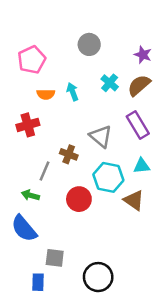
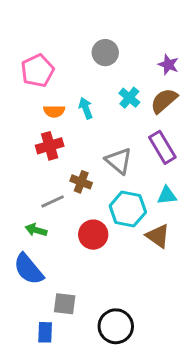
red cross: (28, 125) -> (50, 146), moved
gray line: (44, 171) -> (53, 201), turned 42

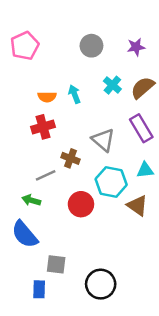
purple star: (168, 65) -> (136, 47), moved, turned -30
pink pentagon: (38, 71) -> (25, 46), moved

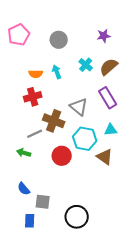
gray circle: (91, 46) -> (59, 40), moved
brown cross: (71, 158) -> (54, 121), size x1.5
blue semicircle: (25, 234) -> (24, 189), moved, size x0.6

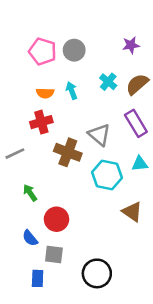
pink pentagon: (19, 35) -> (43, 51), moved, turned -30
gray line: (35, 134) -> (15, 154), moved
green arrow: (24, 153) -> (30, 193), turned 40
red circle: (62, 156) -> (56, 219), moved
brown triangle: (105, 157) -> (132, 212), moved

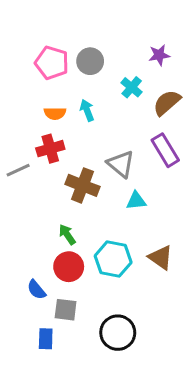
cyan cross: (108, 82) -> (132, 87), moved
gray line: (15, 154) -> (18, 170), moved
cyan triangle: (140, 164) -> (136, 201), moved
cyan hexagon: (107, 175) -> (113, 259), moved
green arrow: (30, 193) -> (67, 234), moved

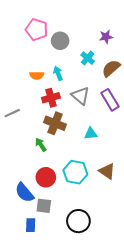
pink pentagon: (52, 63) -> (37, 30), moved
red cross: (50, 149) -> (51, 98), moved
gray triangle: (121, 164) -> (80, 96), moved
green arrow: (67, 234) -> (41, 145), moved
blue semicircle: (36, 290) -> (24, 193), size x1.5

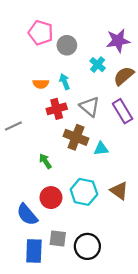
purple star: (106, 37) -> (118, 41), size x1.5
brown cross: (55, 123) -> (76, 137), moved
gray square: (44, 206) -> (58, 238), moved
blue rectangle: (31, 225) -> (34, 251), size x1.5

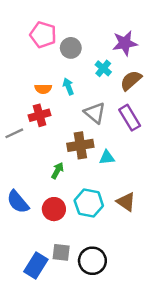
red cross: (57, 109) -> (40, 115), moved
brown cross: (76, 137) -> (80, 145), turned -30
green arrow: (45, 161) -> (58, 171), moved, turned 63
blue semicircle: (27, 215) -> (18, 202), moved
blue rectangle: (34, 251) -> (36, 266), turned 30

